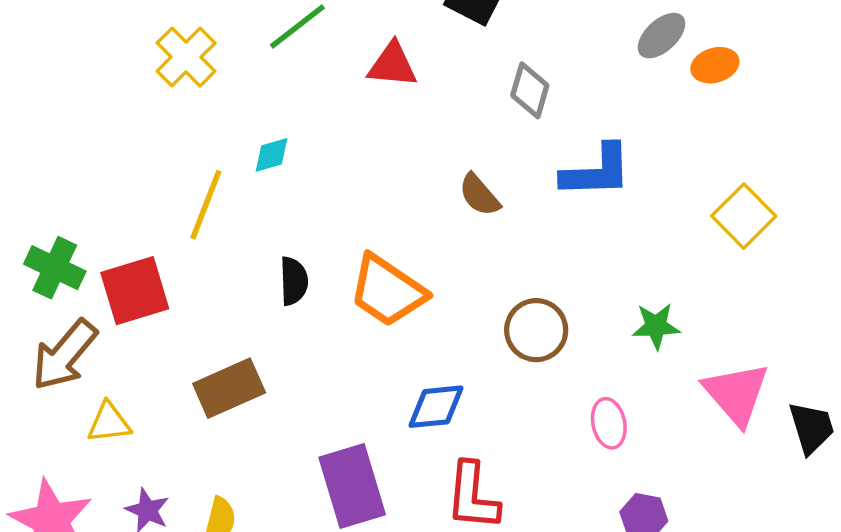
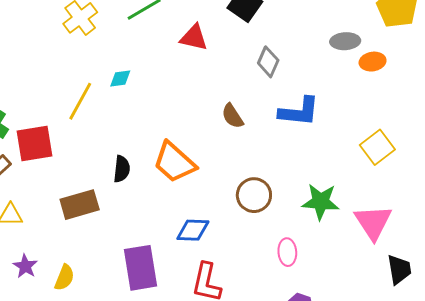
gray ellipse: (661, 36) -> (345, 41), turned 32
black semicircle: (294, 281) -> (122, 169), moved
green star: (656, 326) -> (321, 202), size x1.4
pink triangle: (736, 394) -> (373, 222), moved

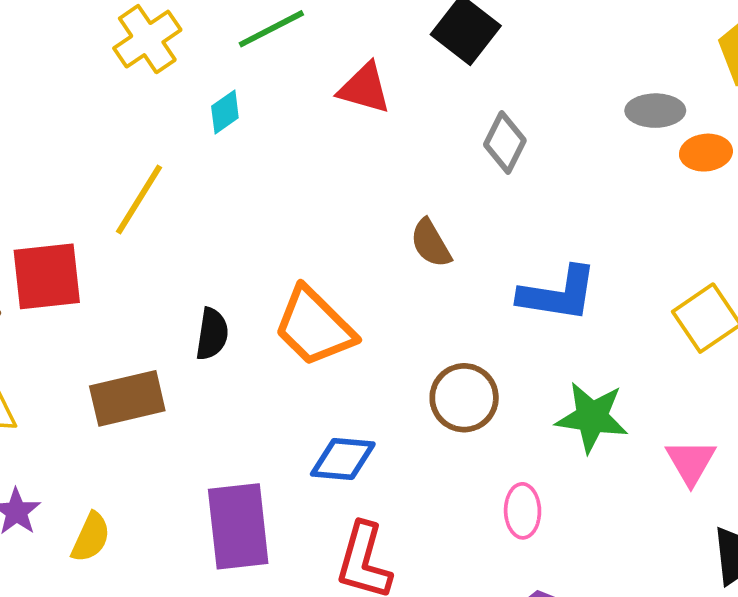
cyan diamond: (120, 78) -> (225, 112), moved, turned -30
blue L-shape: (299, 112) -> (558, 294), moved
pink triangle: (373, 222) -> (691, 462), size x0.7

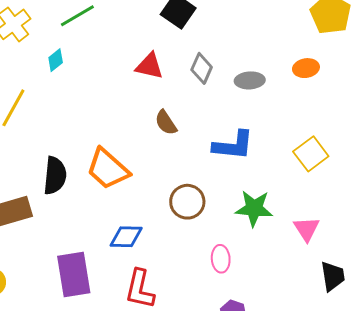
red triangle: (364, 88) -> (150, 66), moved
gray ellipse: (655, 111) -> (250, 80), moved
black semicircle: (212, 334) -> (55, 176), size x1.4

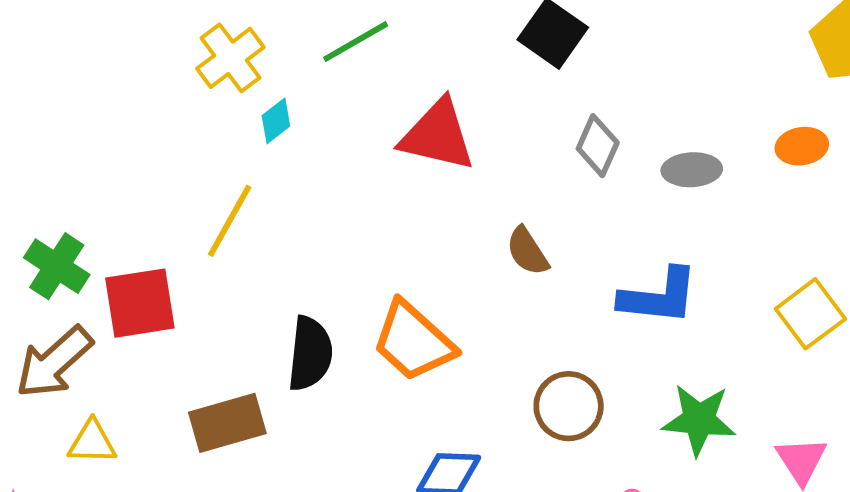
cyan diamond: (56, 60) -> (276, 121), moved
red triangle: (150, 66) -> (438, 135), moved, size x1.4

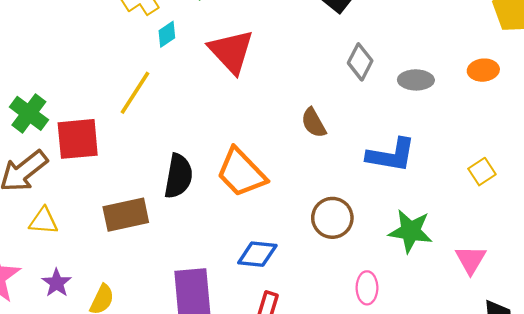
red triangle: (438, 135) -> (231, 51), moved, turned 30
yellow square: (810, 314) -> (482, 172), size x0.7

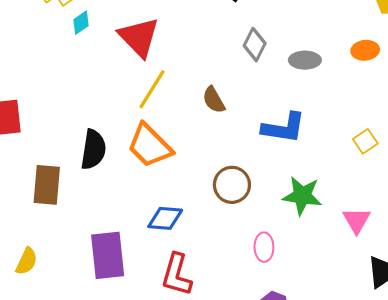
yellow line: (135, 93) -> (152, 89), moved
brown rectangle: (126, 215) -> (47, 185), turned -72

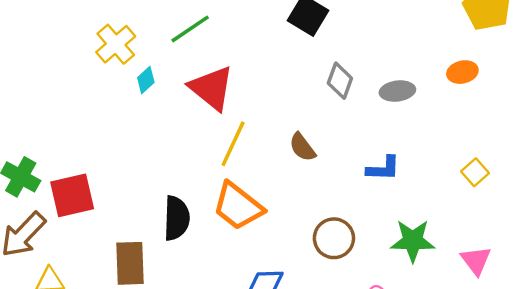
blue L-shape: (284, 128) -> (383, 168), size x0.7

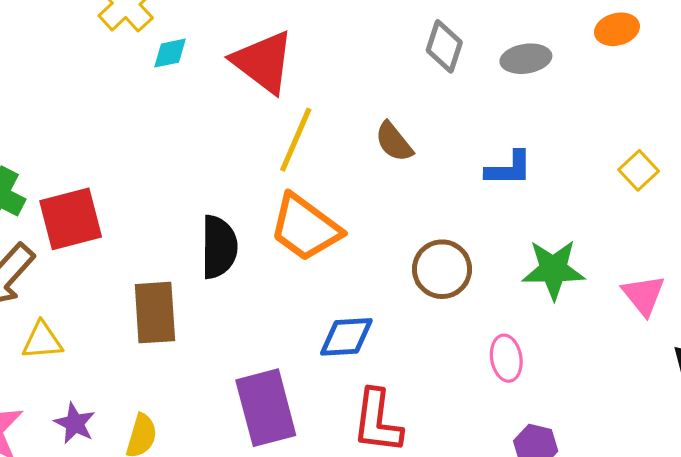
cyan diamond: (146, 80) -> (170, 53), turned 32

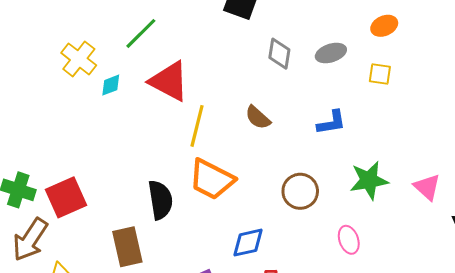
yellow square: (639, 170) -> (380, 74), moved, turned -30

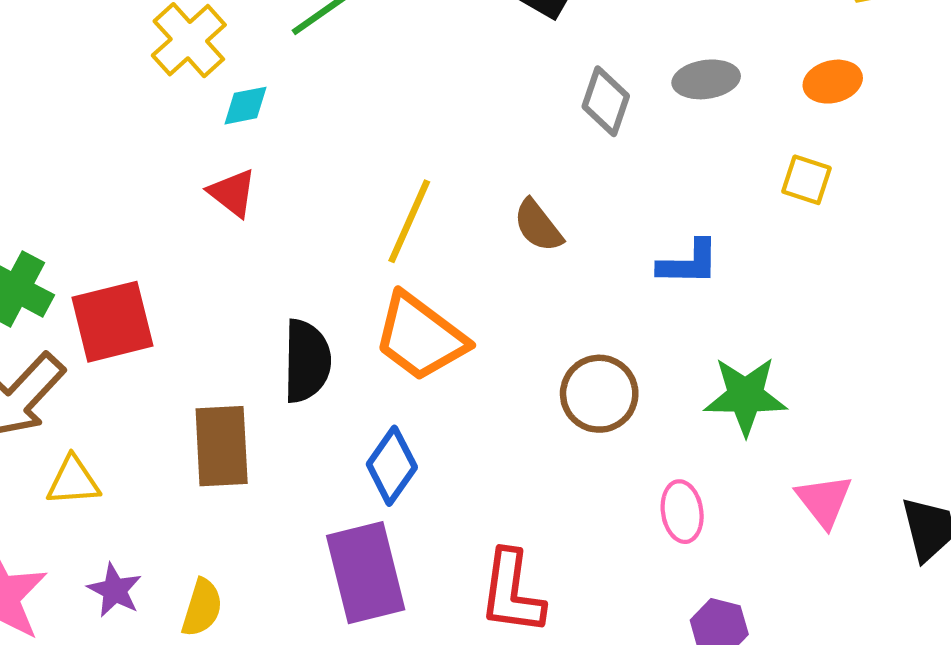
gray ellipse: (331, 53) -> (706, 79), moved
red triangle: (169, 81) -> (232, 193), moved, size x0.6
pink triangle: (427, 187) -> (824, 501), moved
blue diamond: (248, 243) -> (392, 466), moved, turned -52

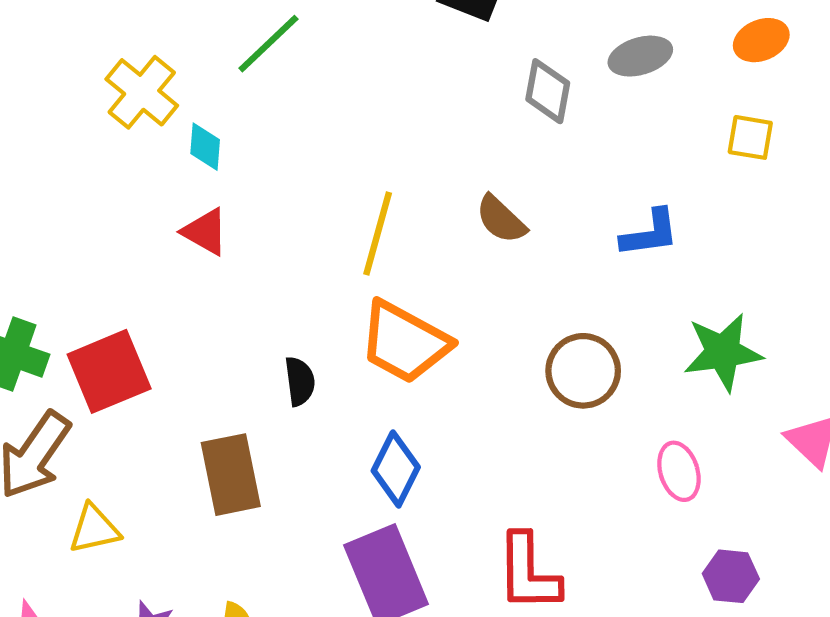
cyan diamond: (246, 106) -> (205, 147), turned -66
black semicircle: (307, 361) -> (300, 381), size x0.6

